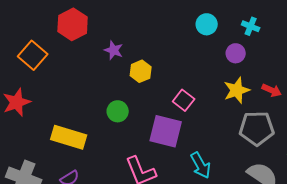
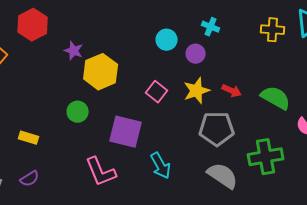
cyan circle: (207, 24) -> (167, 40), moved
yellow hexagon: (141, 71) -> (101, 72), size x1.6
pink square: (184, 100) -> (157, 92), moved
yellow rectangle: (69, 137) -> (29, 138), size x0.6

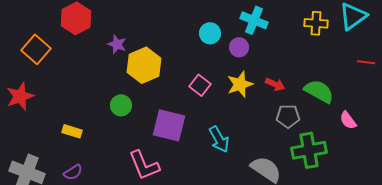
cyan cross: (211, 27) -> (254, 20), size x1.5
gray pentagon: (217, 129) -> (288, 116), moved, size x0.7
cyan arrow: (161, 166) -> (219, 139), moved

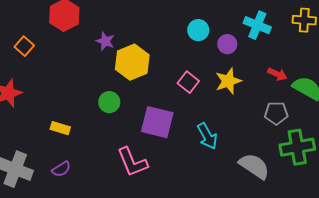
cyan cross: (254, 20) -> (257, 25), moved
orange square: (36, 49) -> (24, 46), size x0.7
red arrow: (275, 84) -> (277, 74), moved

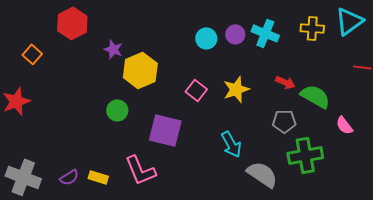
purple circle: (227, 44) -> (235, 34), moved
yellow rectangle: (60, 128) -> (98, 177), moved
cyan arrow: (207, 136) -> (231, 144), moved

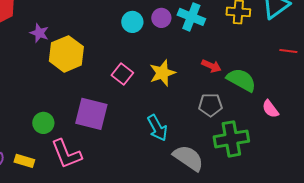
green circle: (117, 110) -> (43, 123), moved

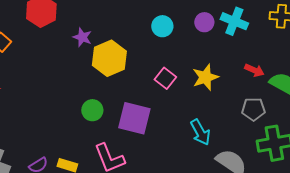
cyan circle: (132, 22) -> (162, 26), moved
green circle: (43, 123) -> (92, 110), moved

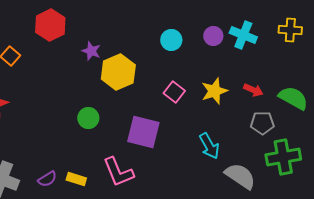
red arrow: (254, 70) -> (253, 90), moved
green circle: (92, 110) -> (88, 118), moved

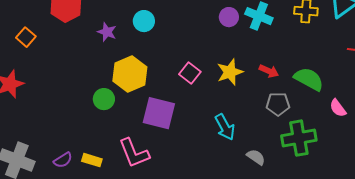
cyan circle: (171, 40) -> (144, 21), moved
yellow hexagon: (118, 72) -> (130, 74), moved
gray semicircle: (240, 176) -> (256, 157), size x0.6

